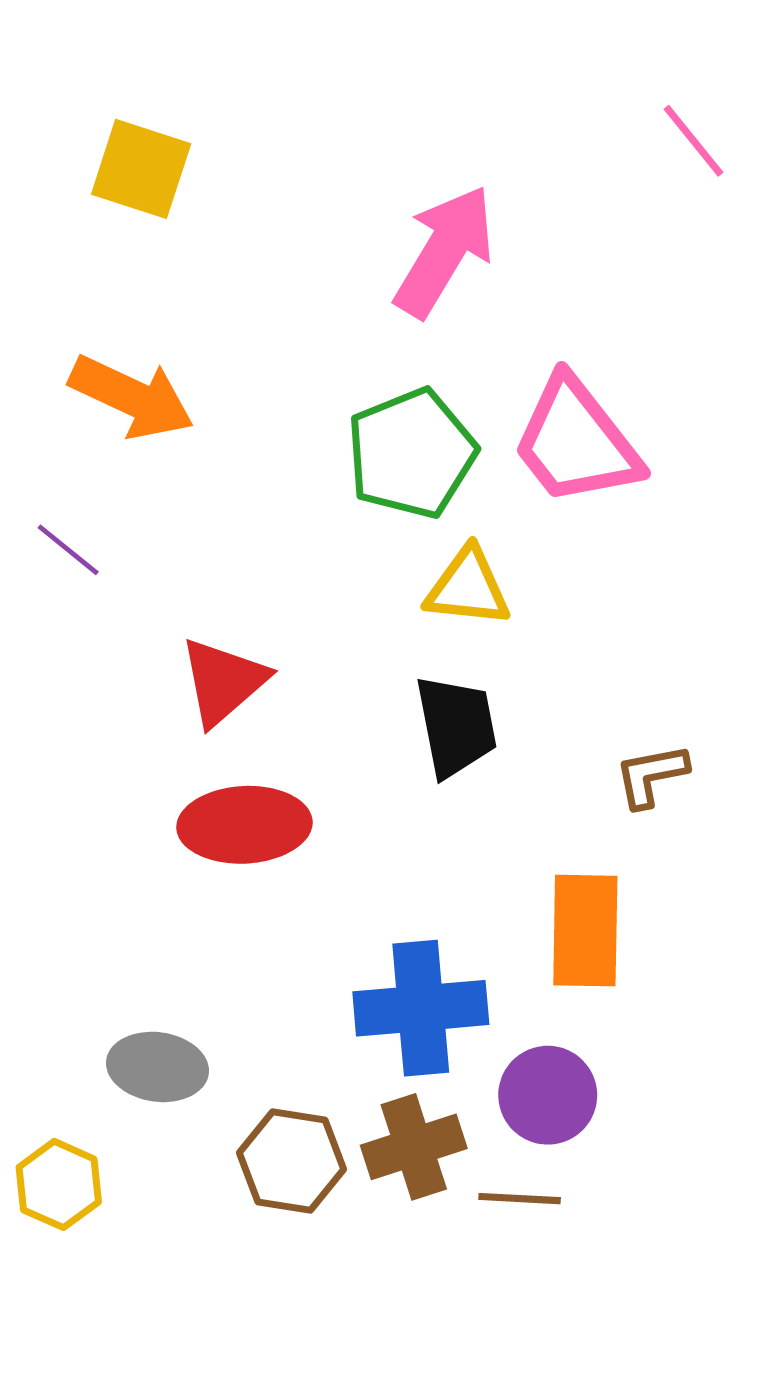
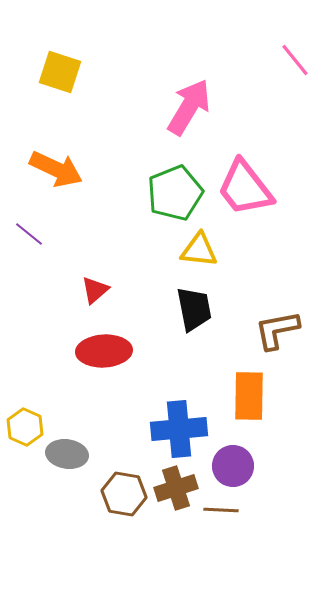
red triangle: (223, 681) -> (95, 290), size x0.7
brown L-shape: (651, 775) -> (277, 330), size x1.4
yellow hexagon: (59, 1184) -> (25, 427), moved

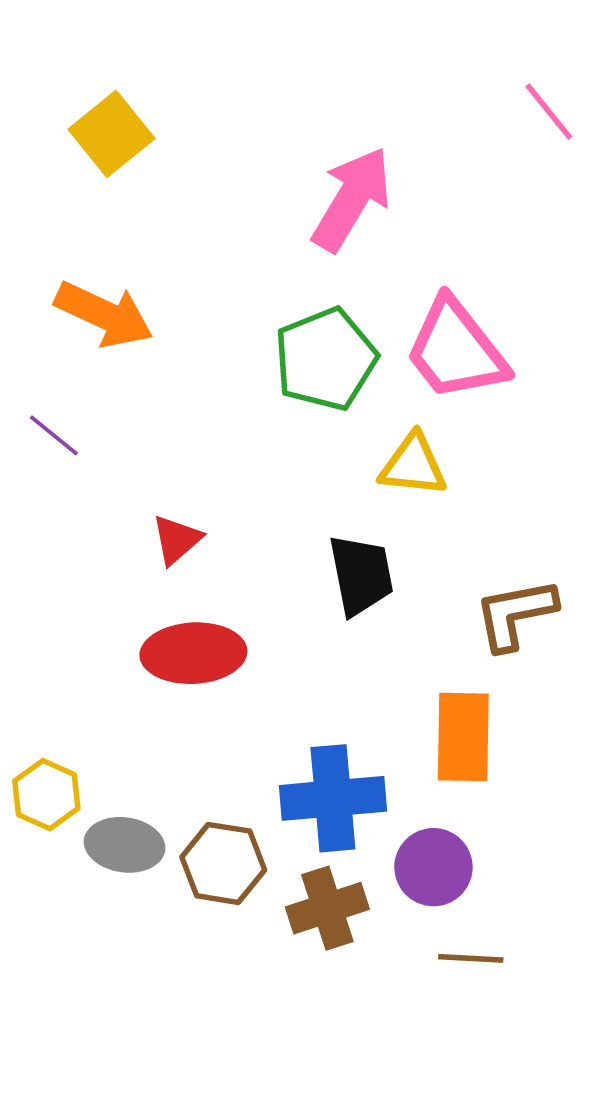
yellow square: (60, 72) -> (112, 134), turned 33
yellow triangle: (199, 250) -> (413, 465), moved
brown hexagon: (124, 494) -> (223, 863), moved
brown line: (221, 510) -> (471, 958), moved

